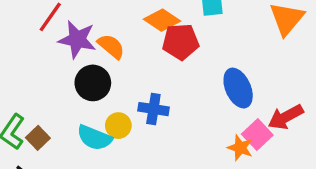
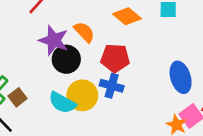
purple star: (77, 39) -> (54, 40), moved
red pentagon: (181, 42) -> (115, 58), moved
yellow circle: (118, 126) -> (82, 95), size x1.5

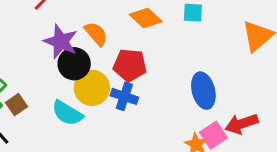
yellow circle: (82, 95) -> (92, 88), moved

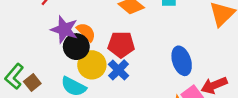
orange semicircle: (96, 34) -> (86, 32), moved
blue cross: (124, 96) -> (119, 70), turned 30

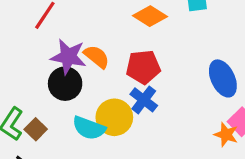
black circle: (76, 47) -> (65, 84), moved
yellow circle: (92, 65) -> (114, 117), moved

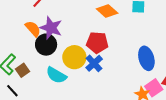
orange semicircle: (97, 57) -> (33, 29), moved
yellow circle: (114, 117) -> (74, 57), moved

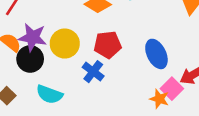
red pentagon: (97, 42) -> (108, 45), moved
yellow circle: (74, 57) -> (65, 44), moved

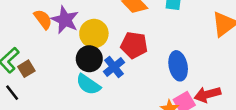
black circle: (30, 59) -> (89, 59), moved
cyan semicircle: (49, 94) -> (88, 84), moved

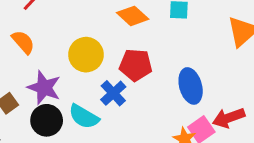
purple star: (65, 20) -> (44, 88), moved
black circle: (89, 59) -> (47, 120), moved

